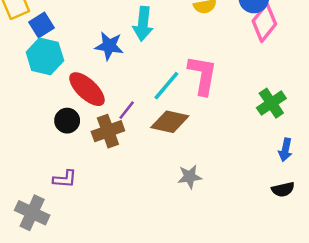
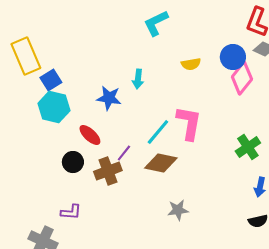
cyan arrow: (143, 24) -> (138, 79), size x0.7
red ellipse: (87, 89) -> (90, 135), size x0.7

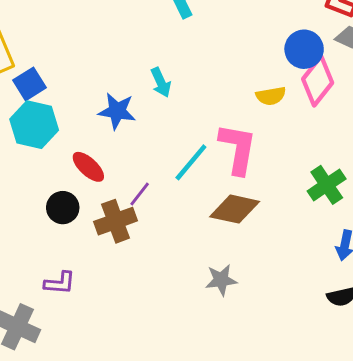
yellow semicircle: (191, 64) -> (271, 96), moved
cyan arrow: (138, 79) -> (161, 82), turned -30
brown diamond: (161, 163) -> (235, 209), moved

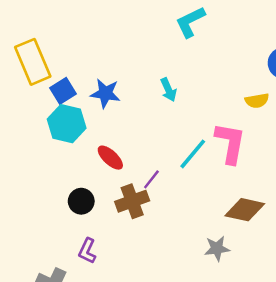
blue star: (117, 111) -> (105, 93), moved
black circle: (63, 208) -> (81, 201), moved
brown diamond: (235, 209) -> (245, 210), moved
purple L-shape: (60, 283) -> (87, 251), turned 110

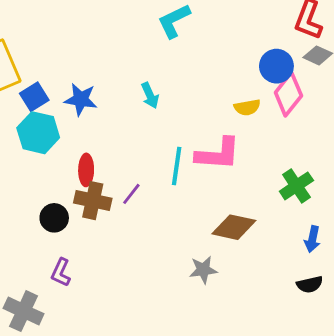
pink L-shape: (230, 143) -> (218, 154), turned 84
cyan line: (193, 154) -> (177, 166), turned -32
red ellipse: (110, 158) -> (86, 170), turned 48
brown cross: (132, 201) -> (93, 201), moved, turned 32

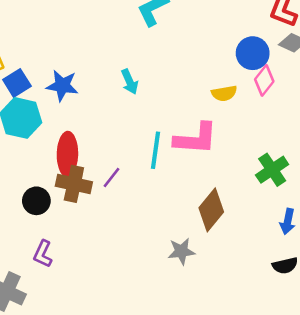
pink diamond: (288, 94) -> (264, 80), size x0.7
red ellipse: (86, 170) -> (67, 154), size x1.4
brown diamond: (234, 227) -> (211, 210), turned -63

